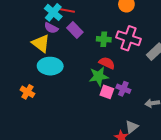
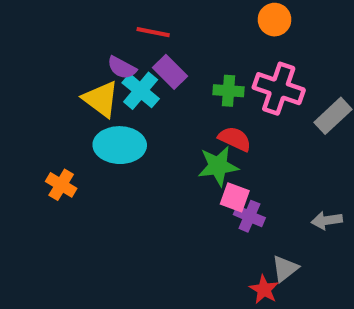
cyan cross: (53, 12) -> (141, 91), moved
purple cross: (123, 89) -> (249, 216), moved
orange cross: (27, 92) -> (61, 185), moved

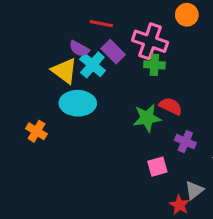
pink cross: (279, 89) -> (150, 41), moved
red semicircle: (235, 139) -> (171, 106), moved
pink square: (235, 197) -> (157, 167), moved, turned -36
purple cross: (249, 216) -> (185, 142), moved

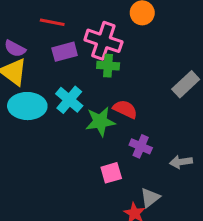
purple semicircle: (79, 49) -> (15, 49), moved
purple rectangle: (113, 52) -> (65, 52), turned -60
cyan cross: (92, 65) -> (69, 100), moved

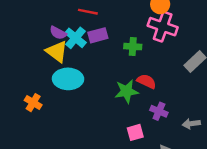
pink cross: (103, 41) -> (163, 27), moved
cyan cross: (69, 100) -> (75, 38), moved

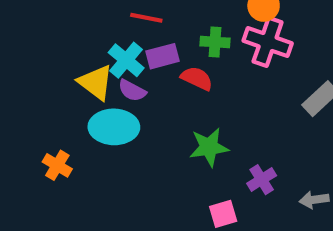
purple semicircle: (58, 33) -> (132, 91), moved
green cross: (133, 47) -> (215, 42), moved
red semicircle: (146, 81) -> (197, 78), moved
purple cross: (159, 111) -> (262, 180), turned 35

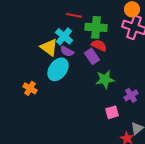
green cross: (215, 42) -> (96, 27), moved, size x1.5
purple rectangle: (162, 56) -> (92, 56), moved, turned 70
cyan ellipse: (114, 127) -> (58, 69), turned -55

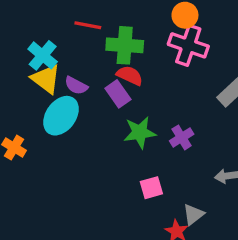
cyan cross: (64, 36) -> (43, 55), moved
purple cross: (131, 95) -> (182, 137), moved

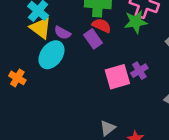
green star: (140, 132) -> (136, 22), moved
pink square: (151, 188) -> (117, 77), moved, size x1.5
gray triangle: (193, 215) -> (108, 128), moved

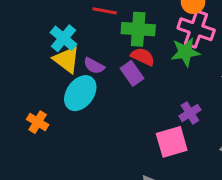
pink square: (117, 77) -> (172, 142), moved

